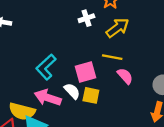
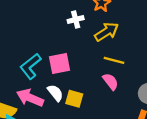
yellow line: (112, 57) -> (114, 60), moved
pink square: (86, 72) -> (59, 63), moved

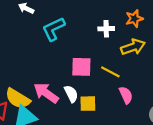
yellow line: (114, 60) -> (110, 72), moved
cyan L-shape: (31, 66) -> (54, 29), moved
yellow square: (74, 99) -> (88, 104), turned -30

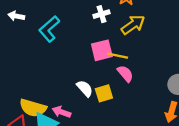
pink square: (81, 67) -> (102, 50), moved
pink arrow: (46, 93) -> (61, 112), moved, size x0.7
pink semicircle: (126, 95) -> (125, 74), moved

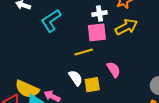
pink square: (102, 50) -> (97, 32), moved
yellow line: (118, 56) -> (84, 52), moved, turned -36

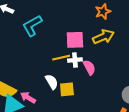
white cross: (99, 14) -> (75, 60), moved
pink semicircle: (114, 70) -> (89, 67), moved

